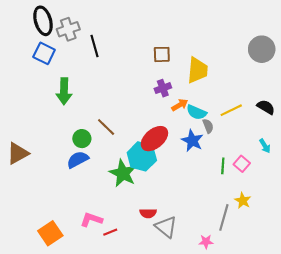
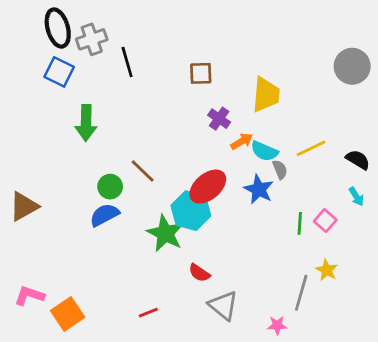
brown square: (162, 54) -> (201, 73), moved
purple cross: (163, 88) -> (219, 119), turned -35
black semicircle: (266, 107) -> (358, 160), moved
red semicircle: (148, 213) -> (199, 273), moved, turned 35
pink L-shape: (91, 220) -> (29, 296), moved

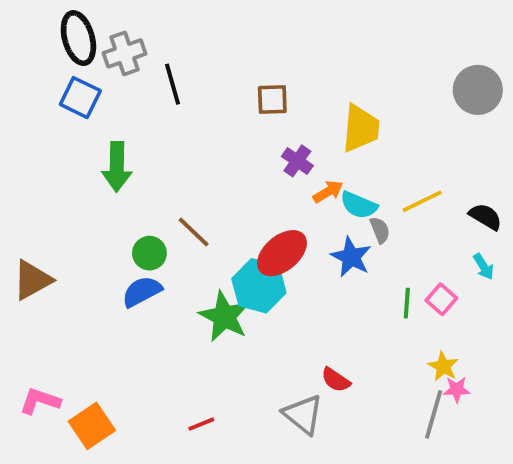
red semicircle: (199, 273) -> (336, 380), moved
gray line: (301, 293) -> (434, 414), moved
pink star: (277, 325) -> (457, 389), moved

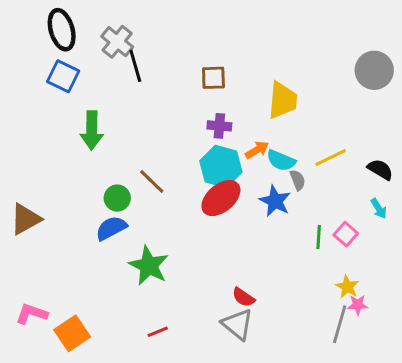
gray cross: (125, 53) -> (117, 42), moved, turned -32
purple cross: (297, 161) -> (219, 126), moved, turned -30
cyan hexagon: (259, 286) -> (221, 166), moved
green star: (224, 316) -> (149, 266), moved
red semicircle: (336, 380) -> (243, 297), moved

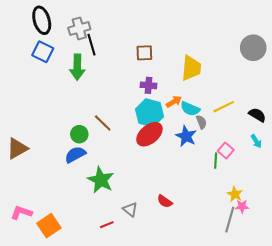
gray cross: (117, 42) -> (79, 28), turned 35
green arrow: (92, 130) -> (77, 67), moved
pink square: (346, 234) -> (226, 150), moved
gray triangle: (237, 324) -> (130, 209), moved, size x0.7

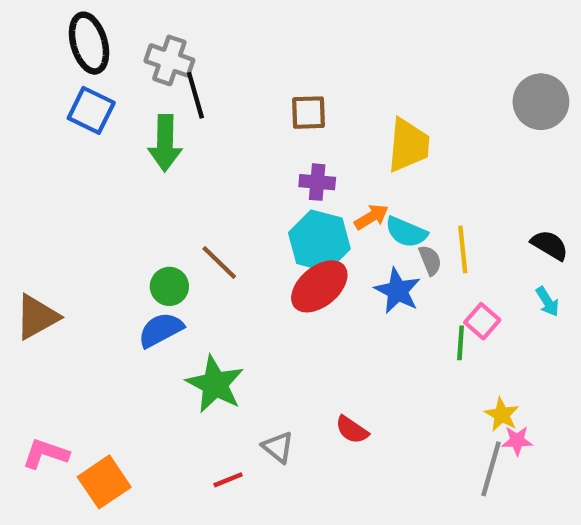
gray cross: (79, 28) -> (169, 60), turned 35
yellow line: (224, 107) -> (463, 249), moved, turned -70

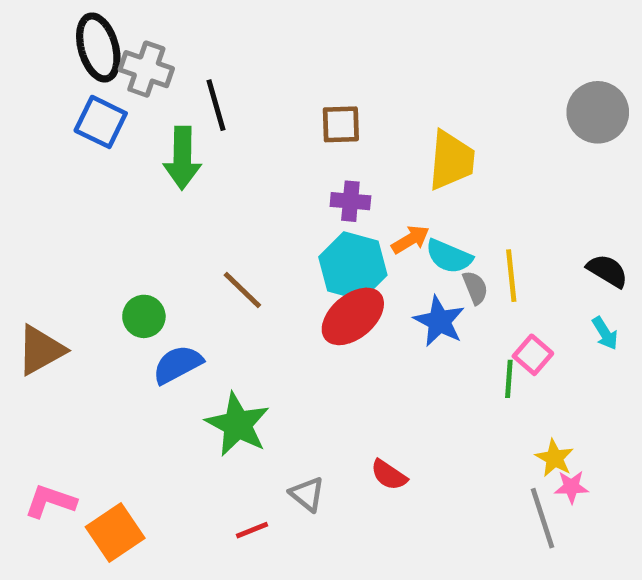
gray cross: (169, 60) -> (146, 69), moved
green circle: (169, 286) -> (144, 316), moved
gray line: (491, 469) -> (543, 518), turned -34

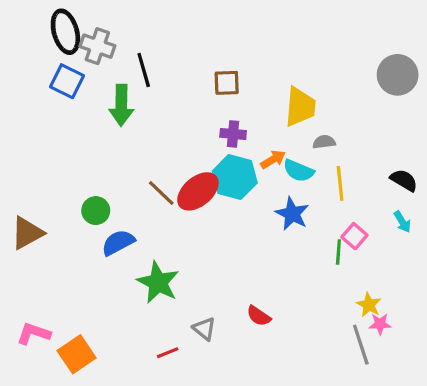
gray semicircle: (475, 288) -> (324, 142), moved, turned -75
red ellipse: (353, 316) -> (198, 191), moved

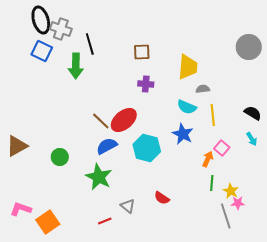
orange arrow: (273, 159) -> (208, 159), moved, turned -35
cyan hexagon: (235, 177) -> (147, 148), moved
green circle: (96, 211) -> (60, 157), moved
blue semicircle: (118, 243) -> (107, 146), moved
green line: (338, 252) -> (212, 183), moved

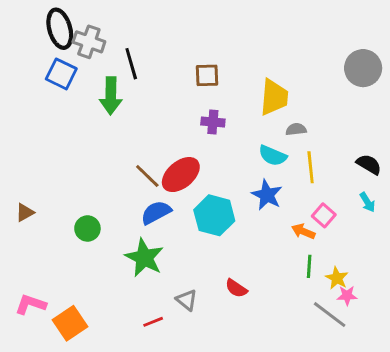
brown triangle: (17, 146) -> (25, 212), size x0.6
orange arrow: (208, 159) -> (303, 231), turned -91
gray line: (226, 216) -> (330, 315), turned -35

